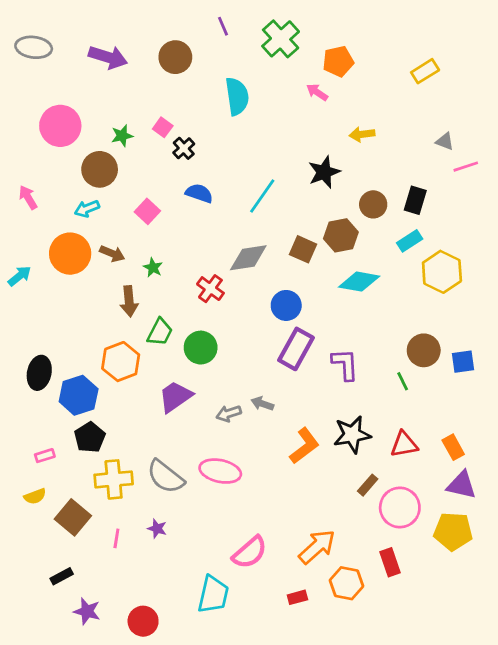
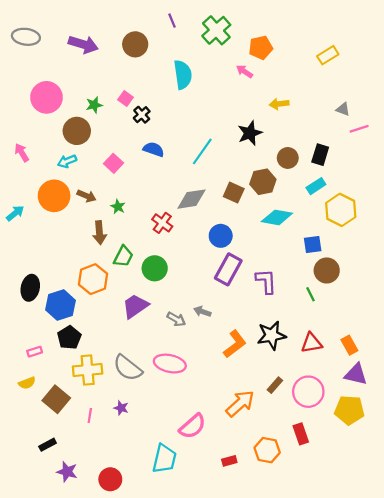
blue square: (463, 362) -> (313, 245), moved
gray arrow: (229, 413) -> (176, 319), turned -132
brown rectangle: (368, 485) -> (275, 385), moved
orange arrow: (317, 547) -> (240, 404), moved

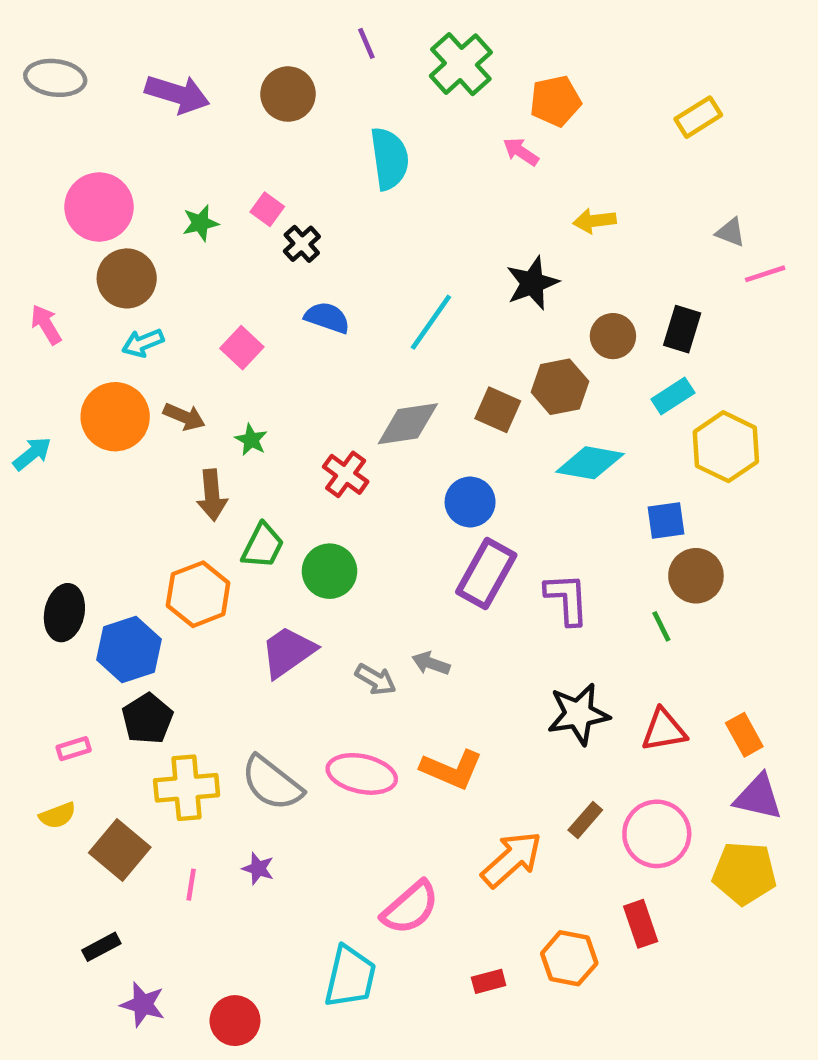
brown circle: (77, 131) -> (127, 278), moved
orange L-shape: (235, 344) -> (452, 769), moved, turned 60

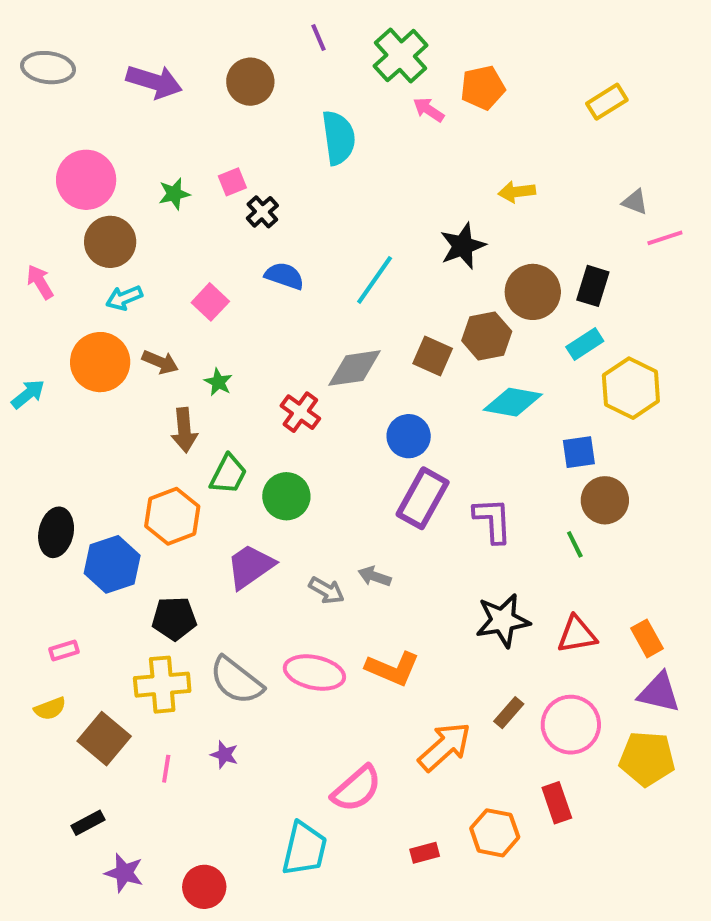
pink arrow: (521, 152) -> (429, 110), moved
pink square: (267, 209) -> (232, 182), turned 32
brown circle: (613, 336) -> (533, 292), size x1.4
black pentagon: (147, 719) -> (174, 618), moved, turned 30

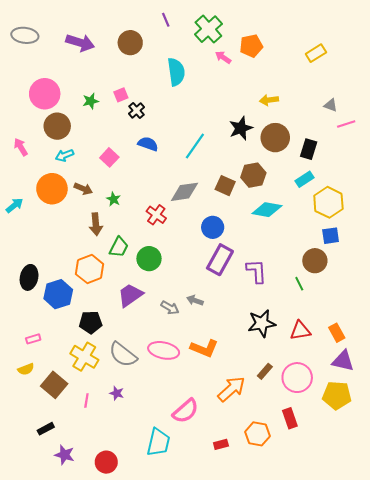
brown circle: (533, 292) -> (275, 138), moved
blue square: (579, 452) -> (331, 236), moved
yellow cross: (162, 685) -> (84, 357), turned 36

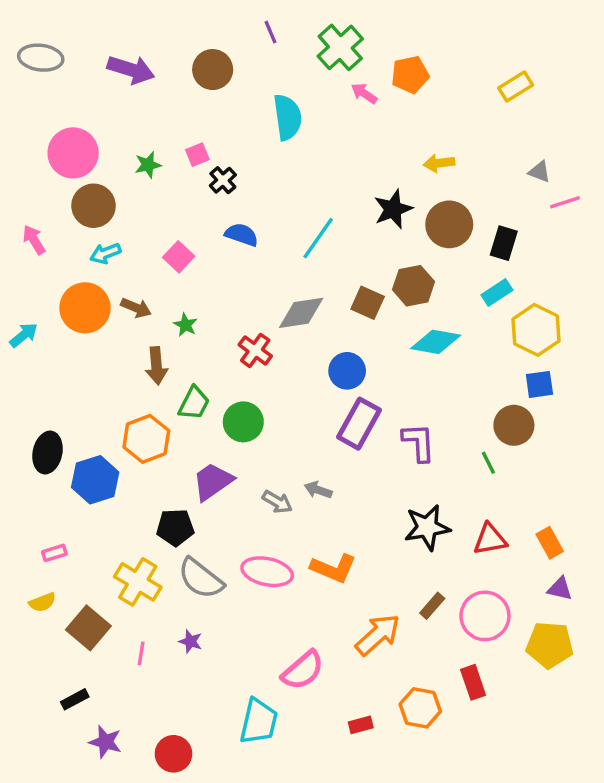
black pentagon: (91, 322) -> (175, 527), moved
purple triangle: (343, 361) -> (560, 589), size x0.7

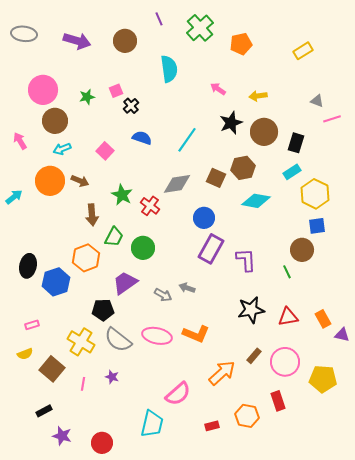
pink arrow: (364, 93) -> (218, 89), moved
green star: (185, 325) -> (122, 195), moved, size x1.5
purple triangle: (560, 589) -> (342, 335), moved

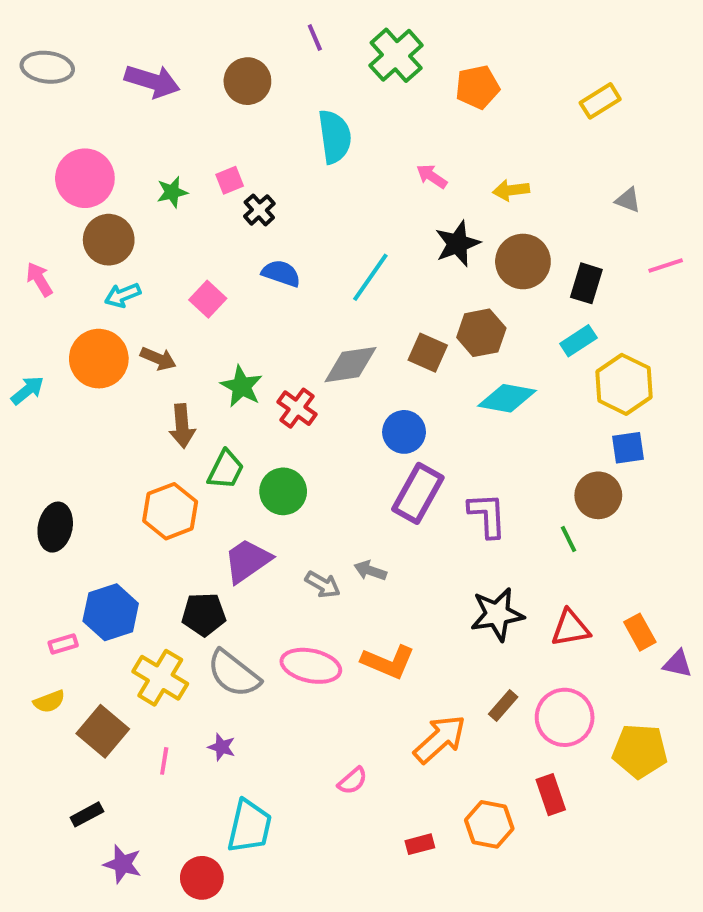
pink line: (332, 119) -> (666, 265), moved
blue hexagon: (56, 282) -> (111, 612), moved
pink semicircle: (178, 394) -> (352, 781), size x0.6
cyan trapezoid: (152, 424) -> (249, 826), moved

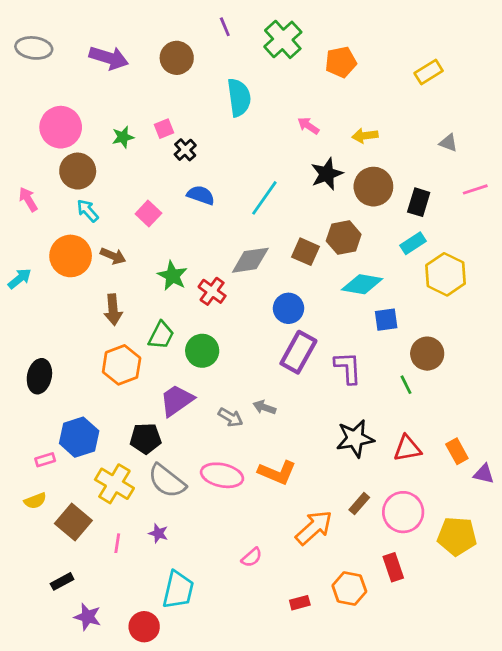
cyan arrow: (123, 295) -> (88, 211), turned 70
brown arrow: (182, 426) -> (113, 310), moved
blue square: (628, 448) -> (386, 320), moved

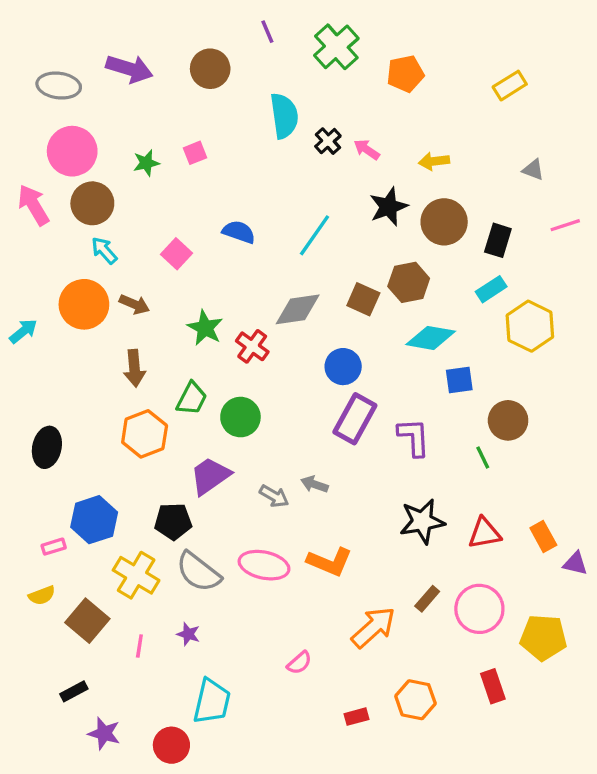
gray ellipse: (34, 48) -> (59, 86), moved
black cross: (185, 150) -> (328, 141), moved
pink arrow: (28, 199) -> (33, 205), moved, size x1.4
red rectangle: (393, 567) -> (493, 686), moved

